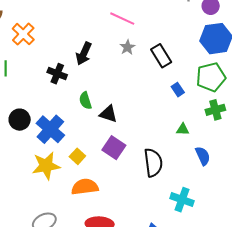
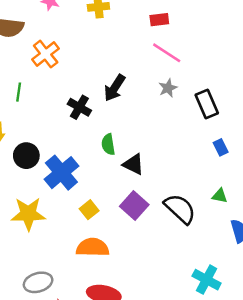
black semicircle: (153, 163) -> (180, 209), moved, turned -48
yellow star: (46, 166) -> (28, 214), moved

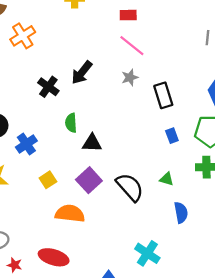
black triangle: (133, 164) -> (92, 143), turned -30
blue cross: (61, 173) -> (26, 144), size x0.7
orange semicircle: (93, 247) -> (70, 214), moved

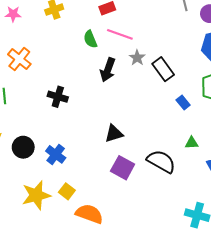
black arrow: (82, 73) -> (108, 70), moved
gray star: (130, 77) -> (137, 58), moved
green semicircle: (71, 123) -> (90, 39), moved
yellow square: (48, 180) -> (67, 191), moved
orange semicircle: (70, 214) -> (89, 214), moved, turned 32

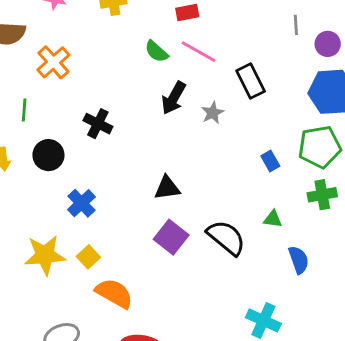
green semicircle: (90, 39) -> (156, 51), turned -36
gray star: (137, 58) -> (213, 113), moved
black rectangle: (163, 69) -> (251, 81), moved
black circle: (23, 147) -> (48, 155), moved

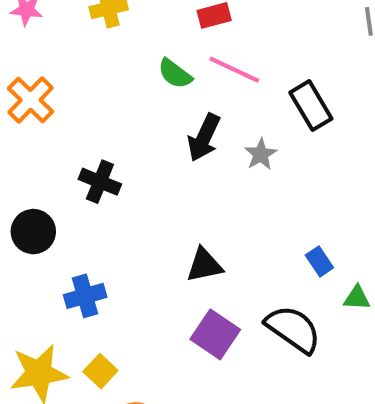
blue rectangle: (270, 161) -> (319, 261), moved
blue cross: (81, 203) -> (85, 296), turned 32

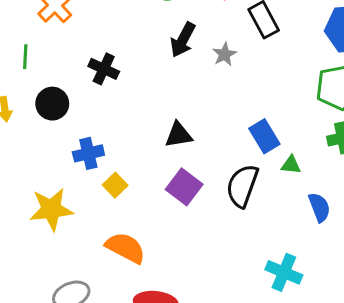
blue rectangle: (319, 261) -> (264, 136), size x1.5
black semicircle: (293, 329) -> (242, 186), turned -108
yellow square: (100, 371) -> (115, 185), moved

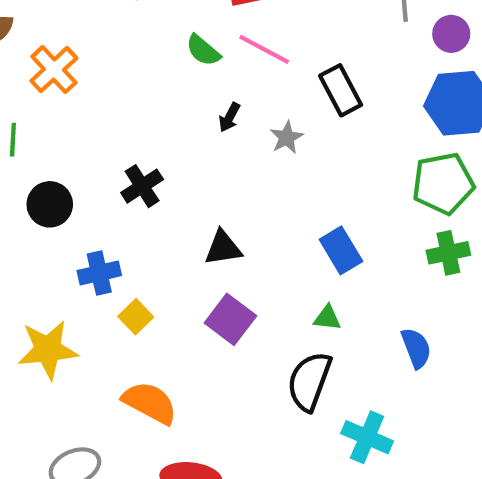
black arrow: (183, 40) -> (229, 117), size x0.6
black cross: (104, 69) -> (142, 186), moved, turned 32
green triangle: (291, 165) -> (327, 318), moved
black semicircle: (242, 186) -> (309, 381), moved

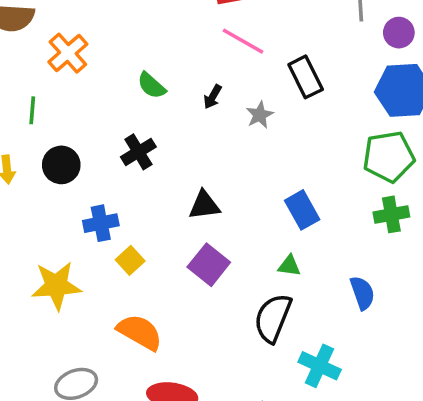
green semicircle: (203, 50) -> (151, 86), moved

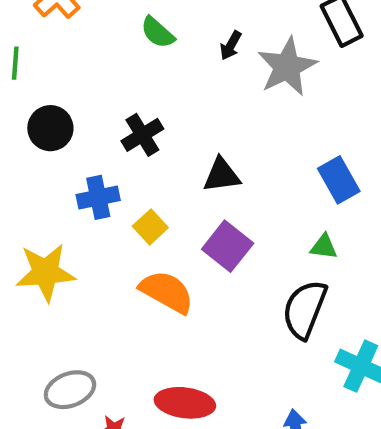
gray star: (260, 115) -> (287, 67), size x1.8
black cross: (138, 152) -> (142, 135), moved
yellow square: (130, 260) -> (150, 227), moved
orange semicircle: (140, 332) -> (167, 292), moved

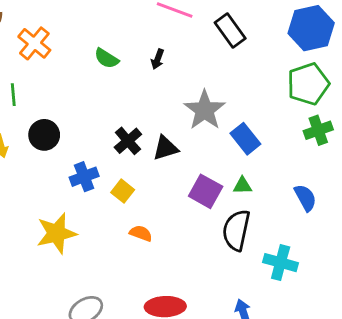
gray star: (287, 67) -> (205, 110), moved
black cross: (142, 135) -> (128, 141), moved
purple square: (228, 246) -> (206, 191), moved
orange semicircle: (167, 292) -> (141, 233), size x0.6

